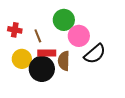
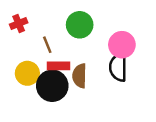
red cross: (15, 30) -> (19, 24), moved, turned -32
pink circle: (79, 36) -> (122, 45), moved
black semicircle: (95, 54) -> (118, 67), turned 130

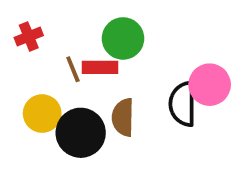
pink circle: (122, 45) -> (210, 85), moved
red rectangle: (58, 66) -> (100, 67), moved

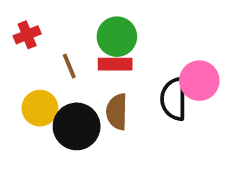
red rectangle: (100, 67) -> (115, 64), moved

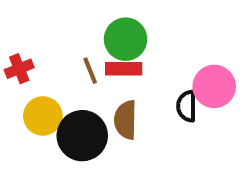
red cross: (27, 35) -> (19, 69), moved
brown line: (69, 66) -> (90, 71), moved
black semicircle: (174, 99) -> (187, 106), size x0.7

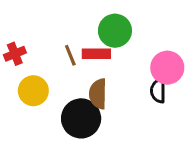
green circle: (126, 39) -> (115, 31), moved
black semicircle: (187, 106) -> (158, 91), moved
black circle: (82, 136) -> (81, 118), moved

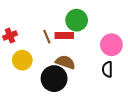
black semicircle: (158, 91) -> (107, 69), moved
brown semicircle: (98, 94) -> (65, 62), turned 108

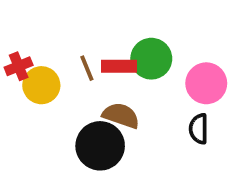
green circle: (77, 20) -> (151, 59), moved
yellow circle: (22, 60) -> (41, 85), moved

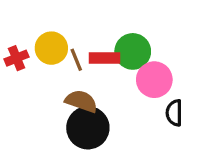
pink circle: (206, 83) -> (154, 80), moved
yellow circle: (41, 85) -> (51, 48), moved
brown semicircle: (121, 116) -> (81, 101), moved

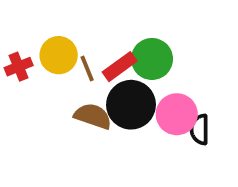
red rectangle: (104, 58) -> (120, 67), turned -36
pink circle: (154, 80) -> (177, 114), moved
black circle: (88, 128) -> (131, 105), moved

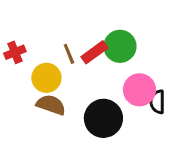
yellow circle: (59, 55) -> (46, 78), moved
black circle: (131, 105) -> (103, 118), moved
brown semicircle: (93, 116) -> (51, 105), moved

